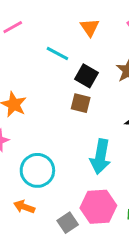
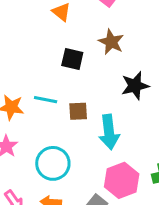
cyan line: (57, 53) -> (46, 100), moved
brown square: (81, 103) -> (78, 111), moved

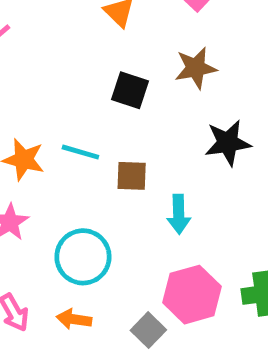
brown star: (111, 42) -> (196, 68), turned 30
cyan arrow: (109, 132) -> (179, 214), size x0.7

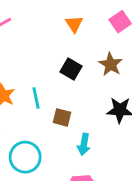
brown star: (196, 68) -> (111, 64), turned 30
cyan line: (80, 152) -> (36, 98), turned 50

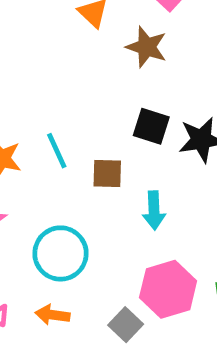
brown star: (111, 64) -> (147, 47), moved
black square: (71, 69) -> (151, 126), moved

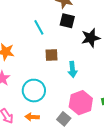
black square: (151, 126) -> (67, 21), moved
cyan line: (57, 151) -> (39, 27), moved

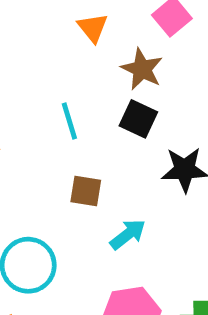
cyan arrow: (73, 69) -> (128, 234), turned -133

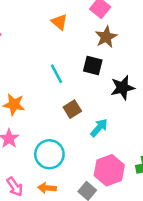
brown star: (142, 69) -> (106, 37), moved, turned 30
brown square: (86, 191) -> (72, 109), turned -30

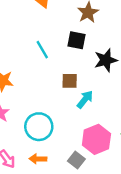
brown square: (72, 109) -> (70, 81), moved, turned 35

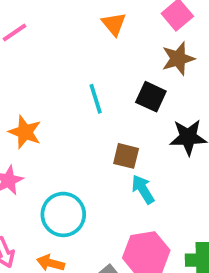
cyan arrow: (85, 99) -> (143, 189), turned -84

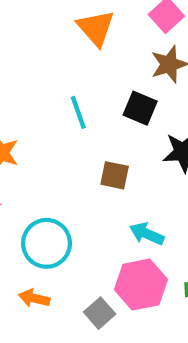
orange triangle: (114, 24) -> (96, 28), size x1.4
cyan arrow: (143, 189) -> (147, 234), moved, turned -32

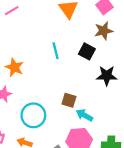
brown square: (115, 175) -> (69, 100), moved

